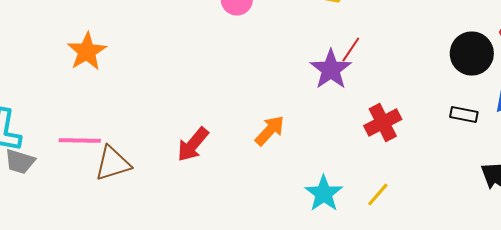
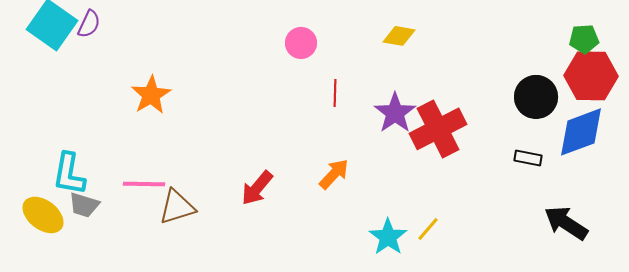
red line: (351, 50) -> (335, 93), moved, turned -32
red cross: (383, 122) -> (438, 129), moved, size x1.5
yellow line: (378, 194) -> (428, 229), moved

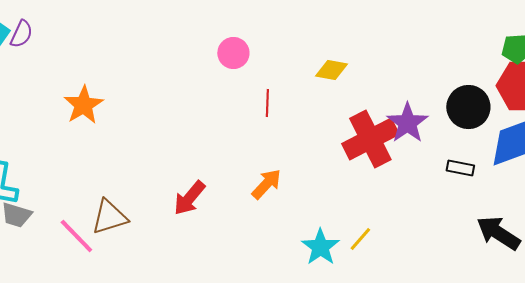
yellow diamond: (399, 36) -> (331, 70), moved
purple star: (395, 113) -> (407, 123), moved
pink line: (144, 184) -> (76, 236), moved, turned 45

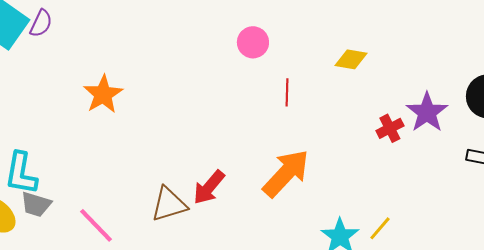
red cross: (370, 139) -> (390, 128), size x0.5
orange arrow: (266, 184) -> (286, 173), size x1.6
brown triangle: (109, 217) -> (169, 204), moved

